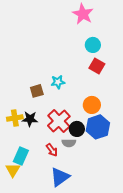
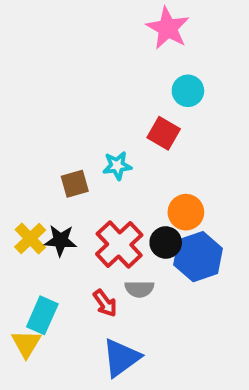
red square: (97, 66) -> (164, 133), moved
yellow cross: (15, 118) -> (30, 238), turned -35
black circle: (77, 129) -> (166, 242), moved

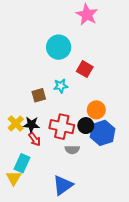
cyan circle: (188, 91) -> (59, 47), moved, size x1.5
red cross: (119, 245) -> (62, 127), turned -35
red arrow: (105, 303) -> (35, 139), moved

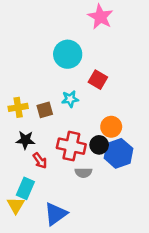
yellow cross: (16, 123) -> (18, 107), moved, turned 35
black star: (31, 125) -> (25, 140), moved
blue triangle: (63, 185) -> (56, 214), moved

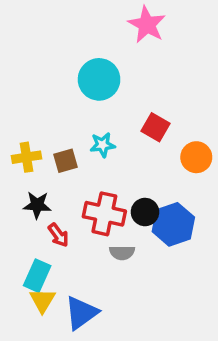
red square: (98, 80) -> (156, 127), moved
orange circle: (111, 127) -> (196, 157), moved
yellow triangle: (16, 205) -> (42, 300), moved

